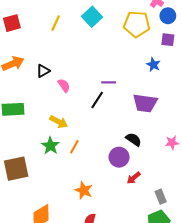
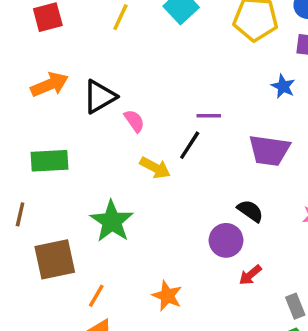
black triangle: (43, 71) -> (100, 97), size x1.5
yellow arrow: (59, 122) -> (155, 168), moved
green star: (50, 146) -> (112, 221), size x1.4
orange line: (74, 147) -> (96, 296), moved

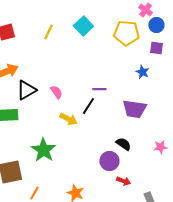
black triangle: (100, 97) -> (26, 90), moved
red arrow: (250, 275) -> (123, 181), turned -120

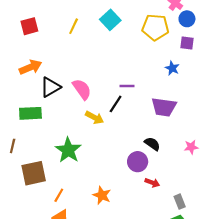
pink semicircle: (56, 92) -> (82, 89), size x1.5

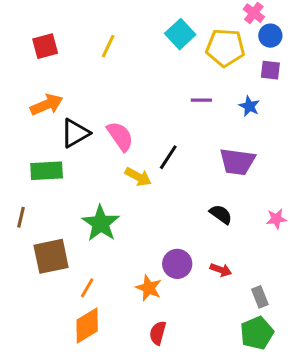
cyan square: (110, 20) -> (180, 34), moved
purple line: (127, 86) -> (201, 100), moved
purple circle: (138, 162) -> (177, 264), moved

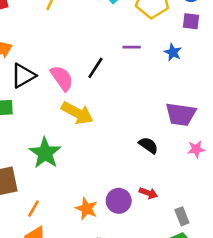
black line: (168, 157) -> (95, 68), moved
purple trapezoid: (237, 162) -> (181, 114), moved
yellow arrow: (138, 177) -> (77, 113), size x1.4
purple circle: (177, 264) -> (119, 201), moved

